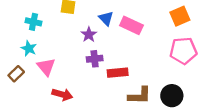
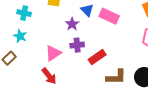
pink triangle: (46, 67) -> (53, 53), moved, turned 36
red rectangle: (118, 73) -> (97, 57), turned -30
red arrow: (62, 94) -> (49, 76), turned 36

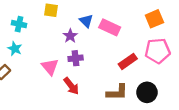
pink triangle: (53, 53) -> (50, 67), turned -36
red rectangle: (97, 57) -> (128, 61), moved
red arrow: (49, 76) -> (71, 86), moved

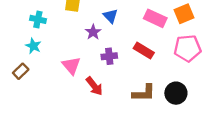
pink rectangle: (110, 27) -> (155, 18), moved
purple cross: (76, 58) -> (109, 56), moved
red rectangle: (128, 61) -> (144, 51), moved, turned 66

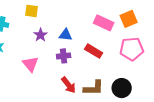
blue triangle: (110, 16) -> (66, 35), moved, turned -40
purple star: (93, 32) -> (41, 35), moved
red arrow: (94, 86) -> (69, 85), moved

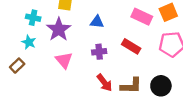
purple star: (41, 35) -> (59, 29), moved, size x1.6
blue triangle: (66, 35) -> (97, 22), moved

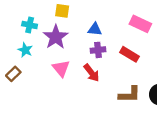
purple cross: (99, 52) -> (98, 50), moved
red arrow: (104, 83) -> (91, 73), moved

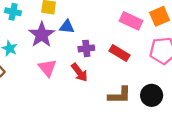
cyan cross: (30, 25) -> (13, 12), moved
blue triangle: (95, 29) -> (67, 27), moved

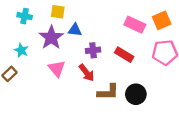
brown L-shape: (120, 95) -> (108, 92), moved
black circle: (152, 95) -> (136, 94), moved

